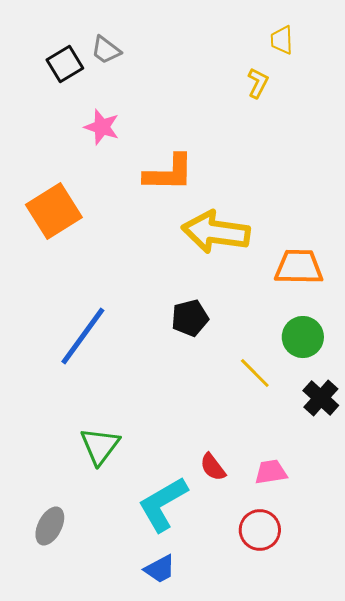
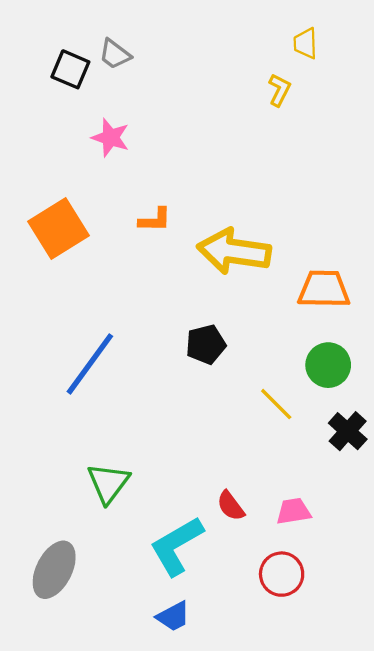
black square: (65, 64) -> (70, 69), turned -36
orange L-shape: (169, 173) -> (155, 220), moved, size x0.6
gray ellipse: (50, 526) -> (54, 570), size x1.4

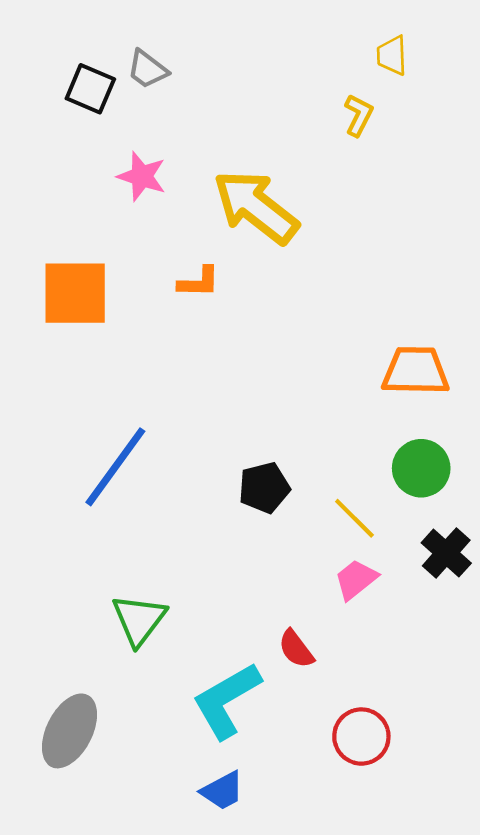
orange square: (58, 229) -> (75, 293), turned 32
yellow arrow: (234, 251) -> (256, 207), moved, turned 30
black pentagon: (206, 344) -> (264, 488), moved
pink trapezoid: (294, 511) -> (356, 579), moved, turned -30

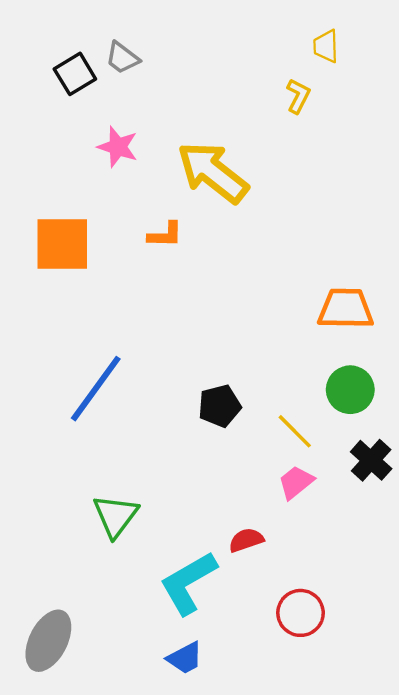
black square: (90, 89) -> (75, 74), turned 36
red semicircle: (296, 649) -> (246, 540), turned 108
gray ellipse: (70, 731) -> (48, 641), moved

